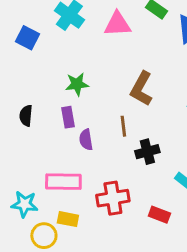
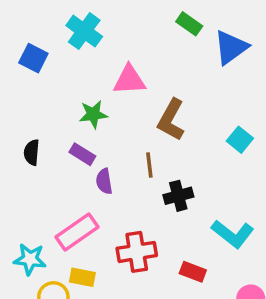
pink triangle: (117, 24) -> (129, 80), moved
purple rectangle: (68, 117) -> (82, 154), turned -48
pink rectangle: (63, 182) -> (77, 232), turned -36

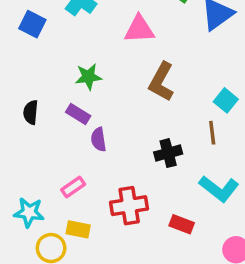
pink triangle: (129, 80) -> (139, 29), moved
brown line: (149, 165) -> (212, 133), moved
pink rectangle: (77, 232) -> (73, 187), size x0.6

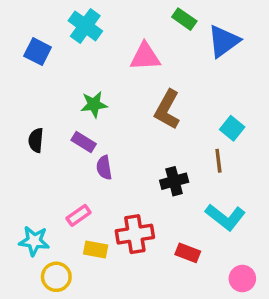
yellow rectangle: (78, 229) -> (96, 250), moved

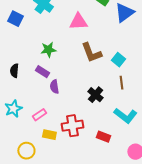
brown L-shape: (167, 110) -> (91, 53), turned -50
cyan square: (232, 128) -> (118, 60), moved
black cross: (174, 181) -> (95, 95), turned -35
cyan star: (34, 241) -> (13, 109), moved, turned -30

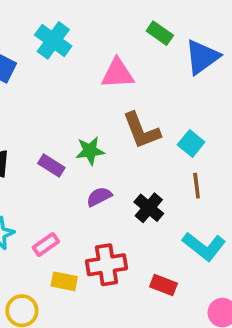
green star: (48, 50) -> (90, 151), moved
purple semicircle: (54, 87) -> (99, 197), moved, turned 72

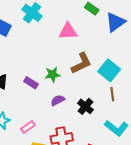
brown L-shape: (141, 131) -> (81, 63), turned -95
cyan square: (191, 143) -> (109, 70), size x1.5

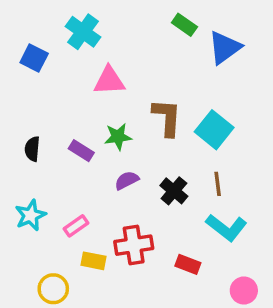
pink triangle: (68, 31) -> (109, 81), moved
brown L-shape: (81, 63) -> (167, 117), turned -60
brown line: (112, 94) -> (218, 184), moved

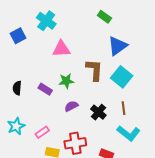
blue triangle: (225, 47) -> (118, 46), moved
blue square: (34, 58) -> (18, 36), turned 35

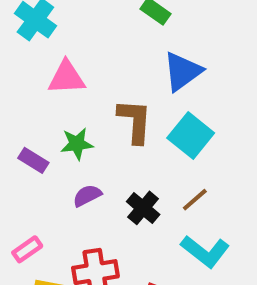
brown line: (124, 108) -> (195, 200), turned 56

